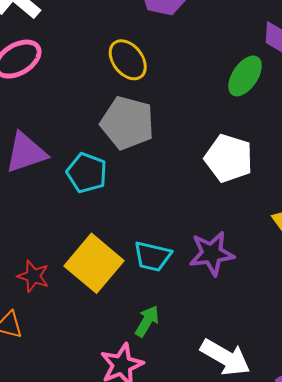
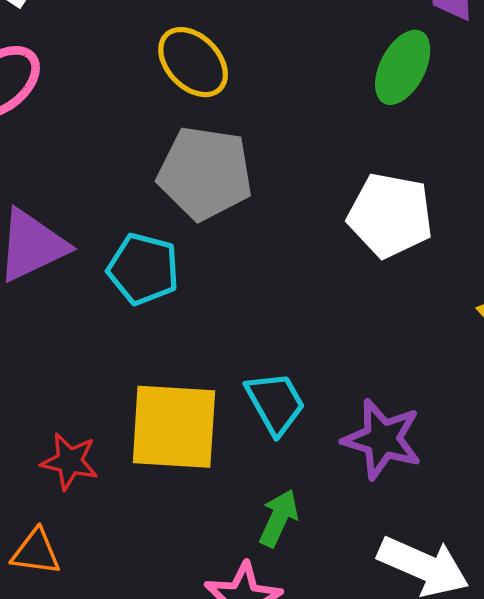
purple star: (212, 253) -> (382, 439), moved, turned 30
cyan trapezoid: (152, 256) -> (275, 403), turned -126
yellow square: (94, 263) -> (174, 427), turned -30

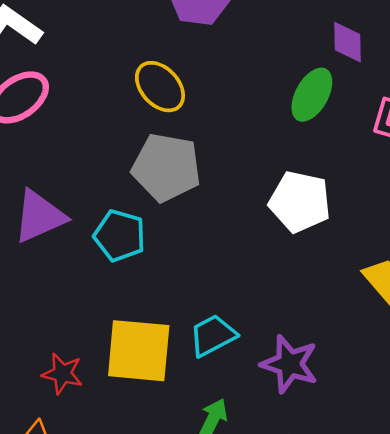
cyan trapezoid: (275, 403) -> (213, 336), turned -90

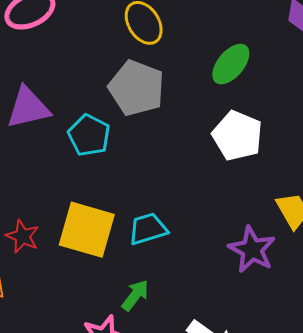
green ellipse: (312, 95) -> (231, 64), moved
purple star: (289, 364) -> (252, 250), moved

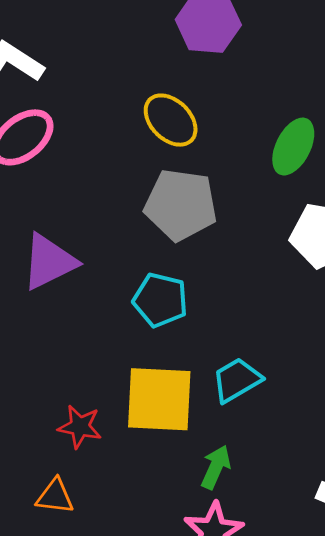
cyan pentagon: (89, 135) -> (160, 300), moved
green arrow: (135, 295) -> (216, 467), moved

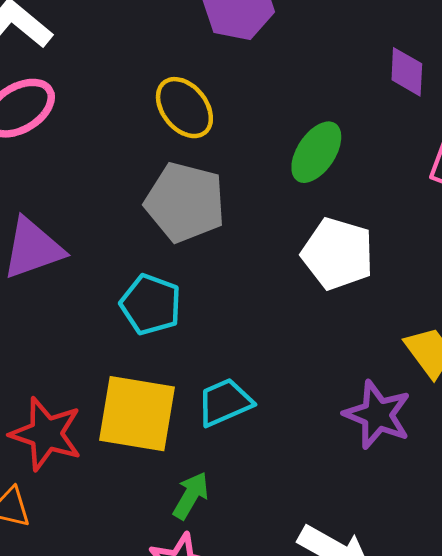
red star: (80, 427) -> (46, 434), size x1.5

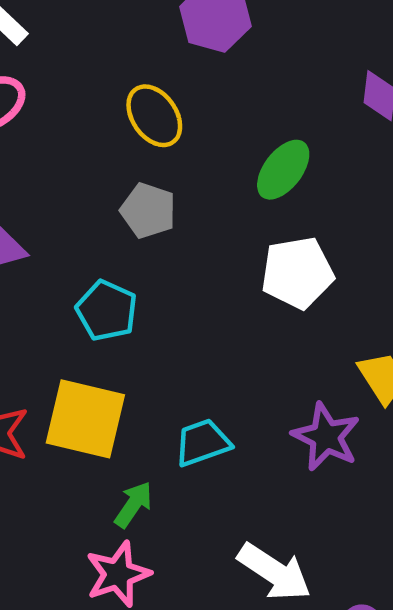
gray pentagon: (185, 202) -> (148, 211), size x0.7
white pentagon: (338, 254) -> (297, 273), turned -30
cyan trapezoid: (225, 402) -> (203, 443), moved

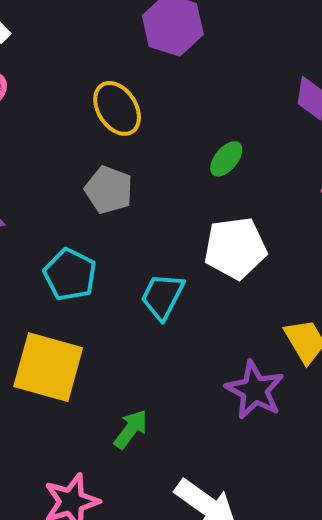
green ellipse: (283, 170) -> (226, 159), size x0.7
cyan trapezoid: (203, 443) -> (162, 296), moved, turned -45
green arrow: (133, 505) -> (131, 429), moved

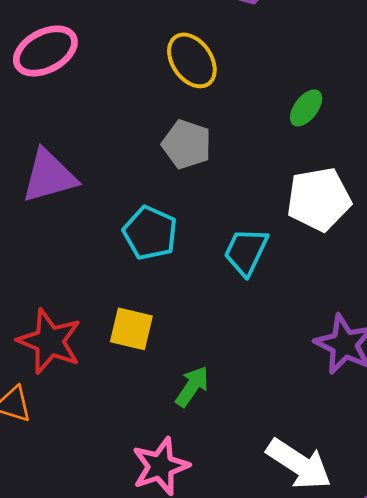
yellow square: (48, 367) -> (131, 329), size x0.6
green arrow: (131, 429) -> (192, 387), moved

